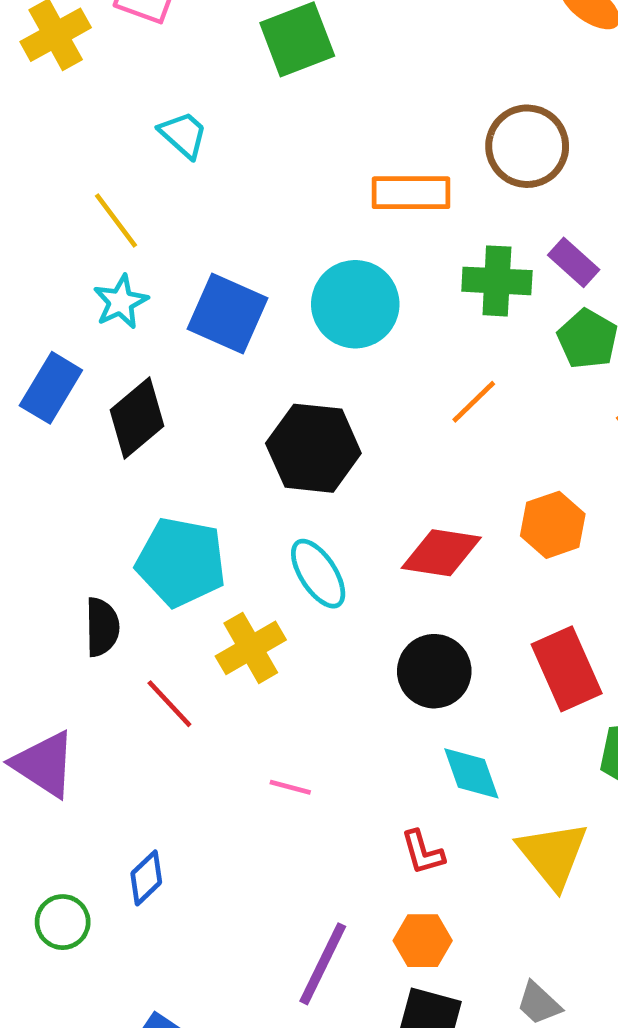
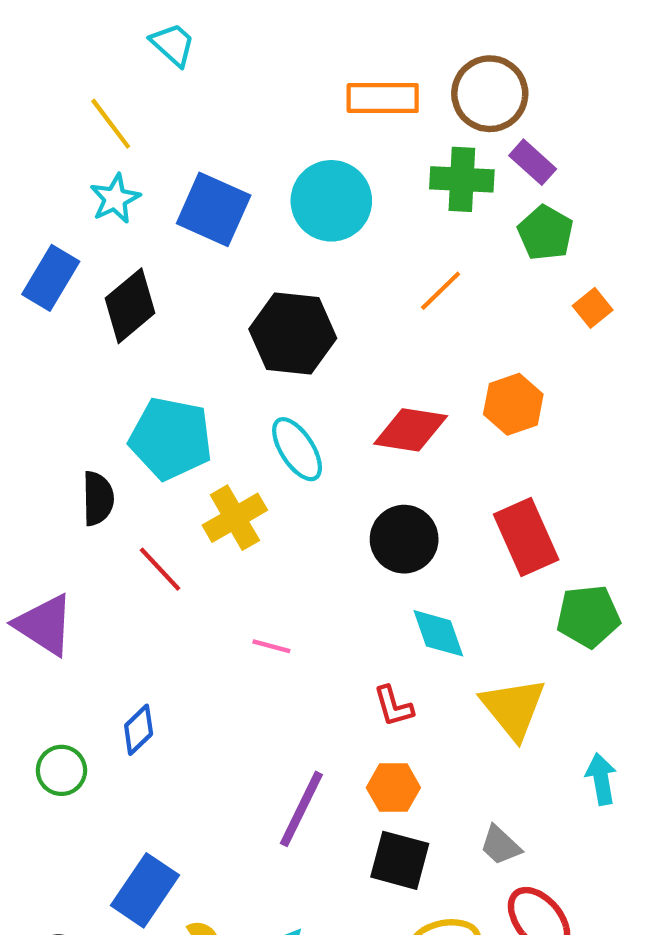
brown circle: (527, 146) -> (490, 94), moved

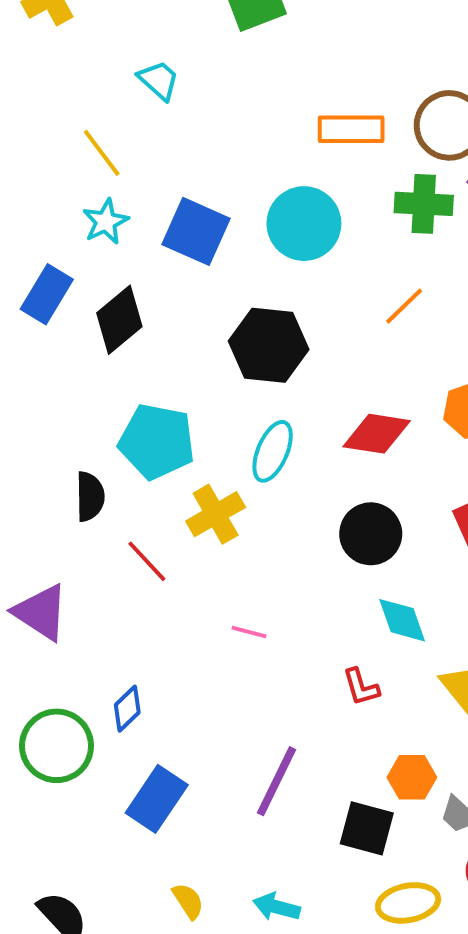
cyan ellipse: (297, 449) -> (273, 451), turned 56
green circle: (61, 770) -> (57, 746), size x1.6
orange hexagon: (393, 788) -> (412, 777), moved
blue rectangle: (145, 890) -> (157, 799), moved

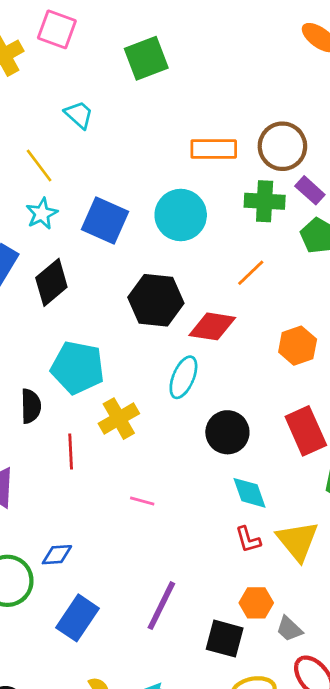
red diamond: (377, 434) -> (212, 326), moved
cyan ellipse: (273, 451) -> (183, 377), moved
red line: (147, 561) -> (71, 452), turned 40
red L-shape: (361, 687) -> (248, 540), moved
blue diamond: (127, 709) -> (57, 555), turned 40

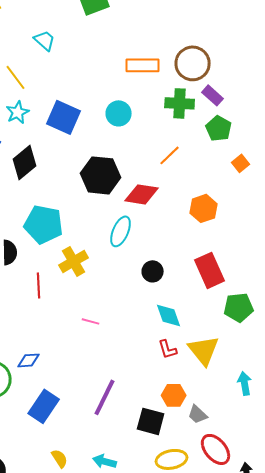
cyan circle: (181, 215) -> (119, 113), size x0.7
black circle: (227, 432) -> (153, 271), size x0.7

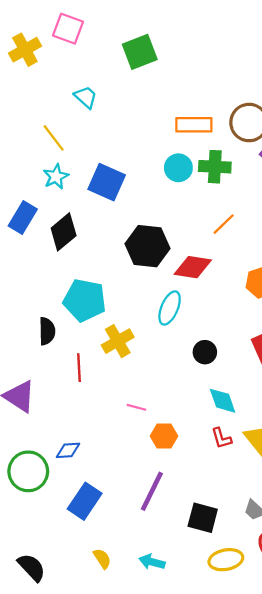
green cross: (180, 103) -> (215, 167), moved
cyan circle: (119, 113) -> (178, 168), moved
orange hexagon: (174, 395) -> (164, 436), moved

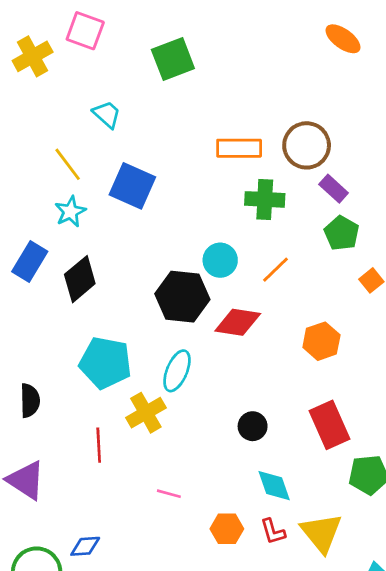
cyan circle: (178, 168) -> (220, 260), moved
blue square: (107, 182) -> (132, 186), moved
cyan ellipse: (170, 308) -> (177, 371), moved
black semicircle: (47, 331) -> (30, 401), moved
orange hexagon: (164, 436) -> (227, 529), moved

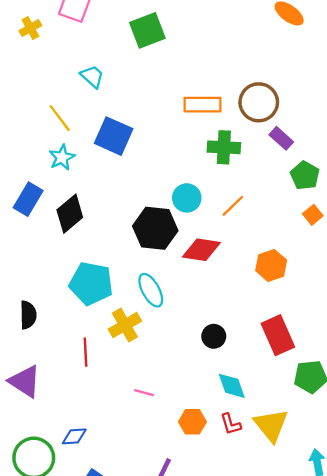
yellow cross: (33, 56) -> (30, 28), size x0.7
green pentagon: (342, 233) -> (305, 175), moved
cyan ellipse: (177, 371) -> (151, 290), turned -52

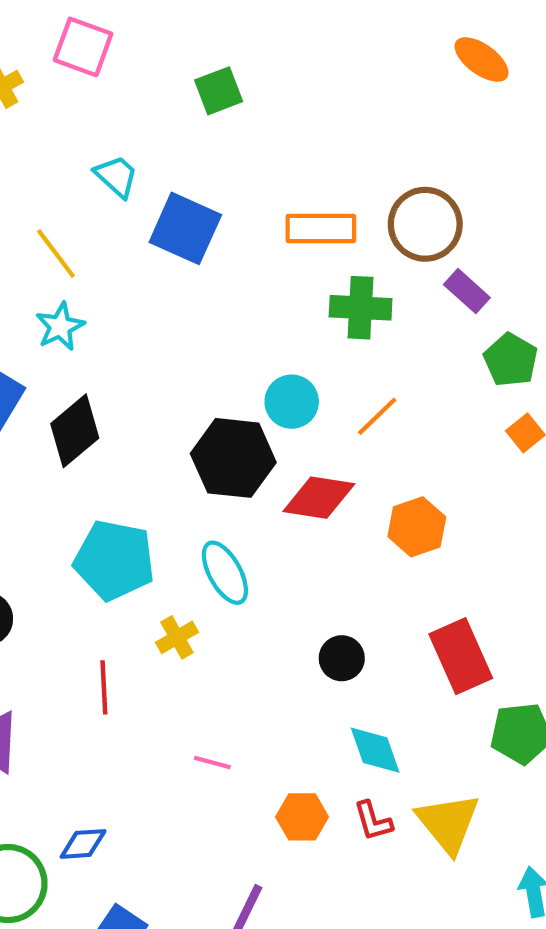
green square: (147, 30) -> (219, 91), size x0.7
blue square: (114, 136) -> (185, 228), moved
orange hexagon: (271, 265) -> (417, 527), moved
yellow cross: (125, 325) -> (177, 637), size x0.7

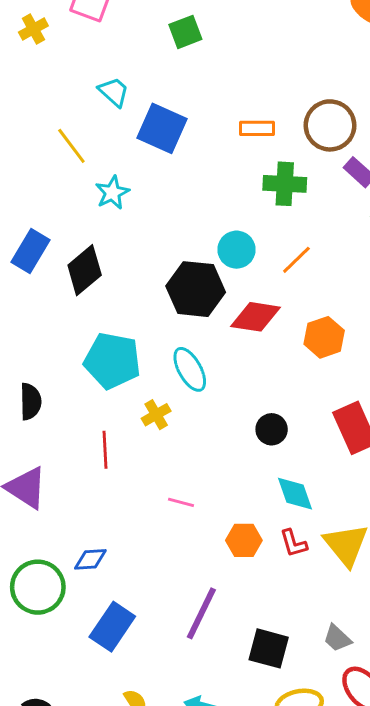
orange rectangle: (321, 228) -> (257, 128), size x0.7
cyan star: (60, 327) -> (112, 193), moved

